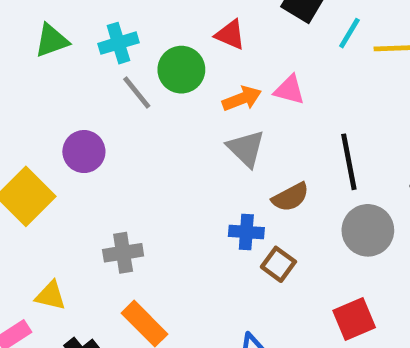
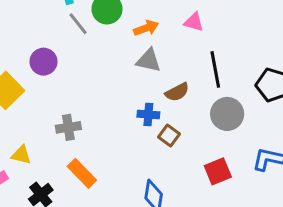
pink triangle: (289, 90) -> (194, 22), moved
gray triangle: (246, 149) -> (148, 60), turned -32

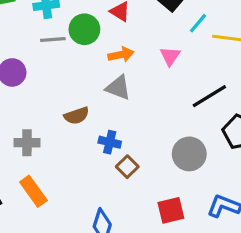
pink triangle: (194, 22) -> (170, 56), turned 40
gray line: (78, 24) -> (53, 40), turned -65
black line: (215, 69) -> (209, 96), moved, turned 60
brown semicircle: (177, 92) -> (77, 116), moved

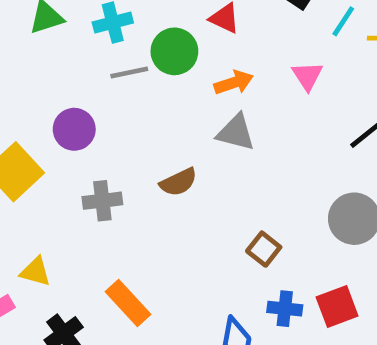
blue cross: (110, 142) -> (285, 309), moved
gray cross: (27, 143) -> (102, 201), moved

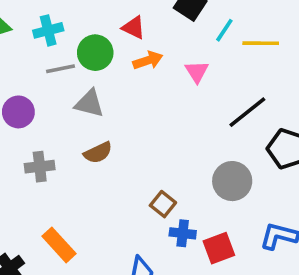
orange arrow: (234, 83) -> (148, 60), moved
gray triangle: (236, 132) -> (89, 103), moved
blue cross: (285, 309) -> (183, 233), moved

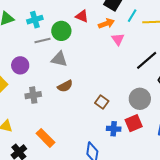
orange arrow: (148, 60) -> (106, 23), moved
brown square: (163, 204) -> (102, 102), moved
red square: (219, 248) -> (134, 123), moved

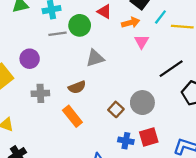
gray triangle: (59, 59) -> (95, 58), moved, turned -36
gray circle: (140, 99) -> (142, 103), moved
orange rectangle: (46, 138) -> (72, 116), moved

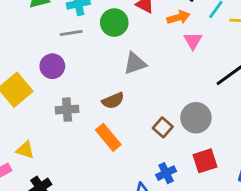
gray line: (58, 34) -> (71, 33), moved
blue cross: (126, 141) -> (166, 173), moved, turned -35

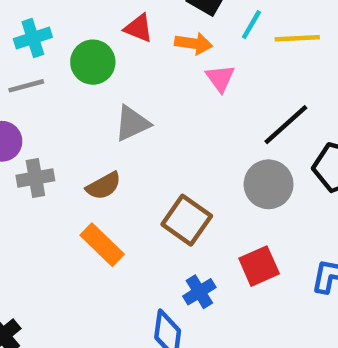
orange arrow: (178, 17) -> (194, 43), turned 30
gray cross: (67, 110) -> (35, 178), moved
gray circle: (196, 118) -> (269, 184), moved
brown square: (163, 127) -> (187, 220), size x1.5

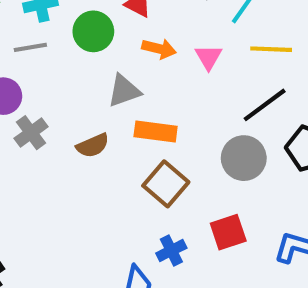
yellow line: (297, 38) -> (271, 49), moved
orange arrow: (194, 43) -> (159, 49), moved
gray cross: (35, 178) -> (31, 133), turned -32
orange rectangle: (102, 245) -> (156, 132), moved, turned -42

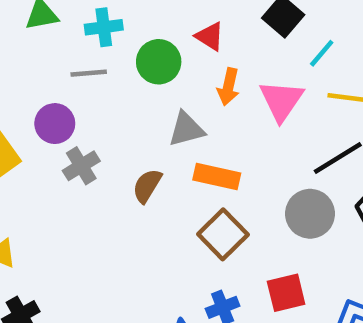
orange arrow: (159, 49) -> (228, 87), turned 84
pink triangle: (209, 57) -> (281, 101), size x1.5
brown semicircle: (93, 146) -> (147, 186), turned 140

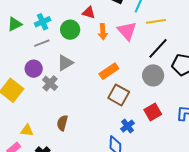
gray triangle: (186, 129) -> (65, 63), moved
orange rectangle: (217, 177) -> (109, 71), turned -30
brown semicircle: (147, 186) -> (62, 123), moved

